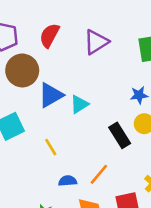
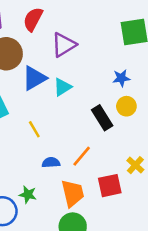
purple triangle: (96, 42) -> (64, 45), moved

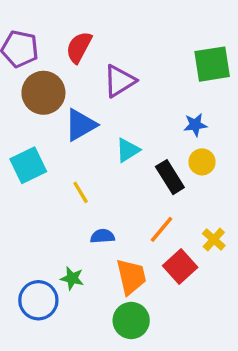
cyan triangle: (62, 87) -> (128, 150), moved
orange line: (82, 156) -> (162, 229), moved
red square: (110, 186) -> (180, 266), turned -30

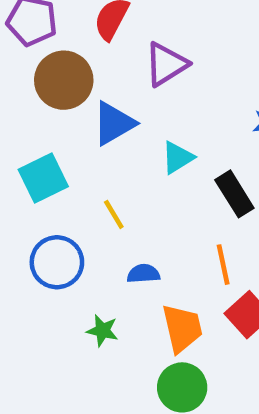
orange line: (162, 229) -> (223, 265), turned -52
blue circle: (38, 300) -> (57, 262), moved

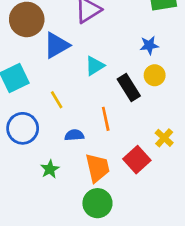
orange line: (223, 265) -> (106, 119), moved
green star: (102, 331) -> (50, 169), turned 30

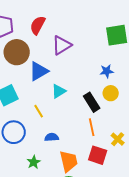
cyan triangle: (95, 66) -> (59, 91), moved
orange line: (106, 119) -> (92, 127), moved
red square: (137, 160) -> (98, 155), turned -30

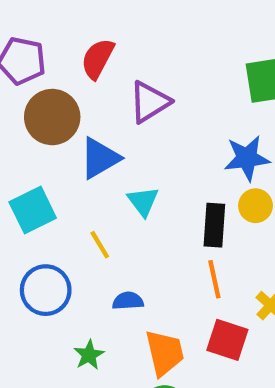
blue star: (107, 71) -> (247, 158), size x1.5
cyan triangle: (59, 91) -> (143, 201), turned -35
black rectangle: (92, 102) -> (214, 225), turned 36

